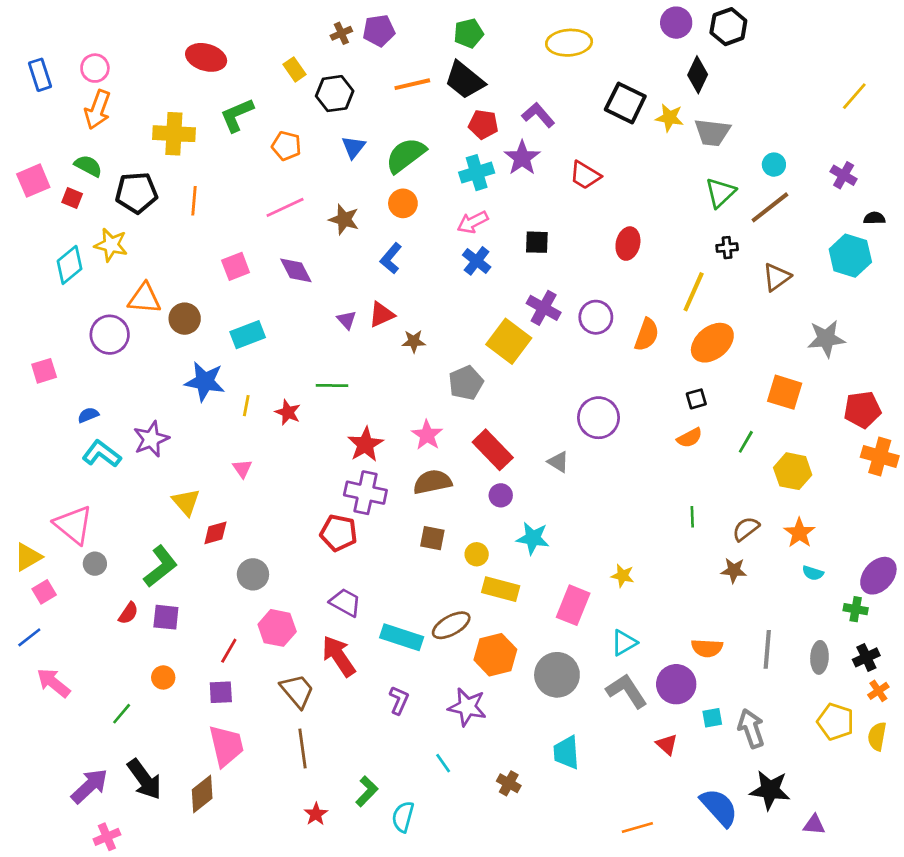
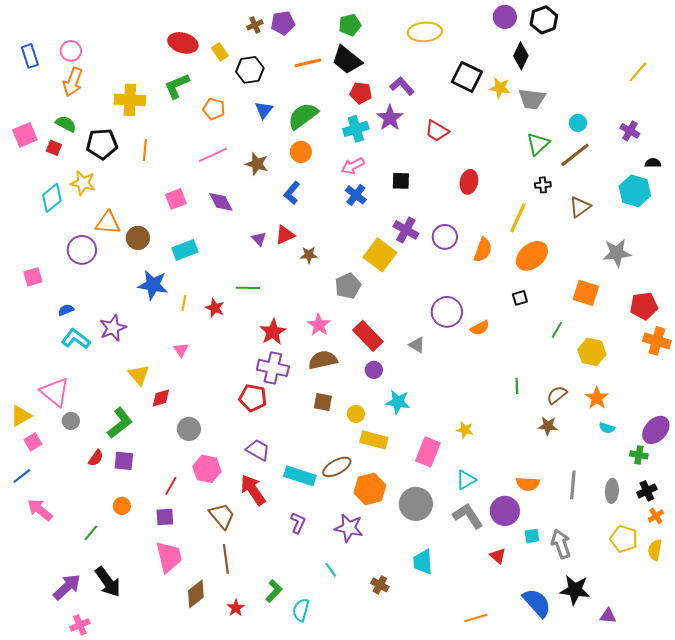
red ellipse: (206, 57) -> (183, 43), moved
orange semicircle: (690, 438) -> (480, 328), moved
brown diamond: (202, 794) -> (196, 594), moved

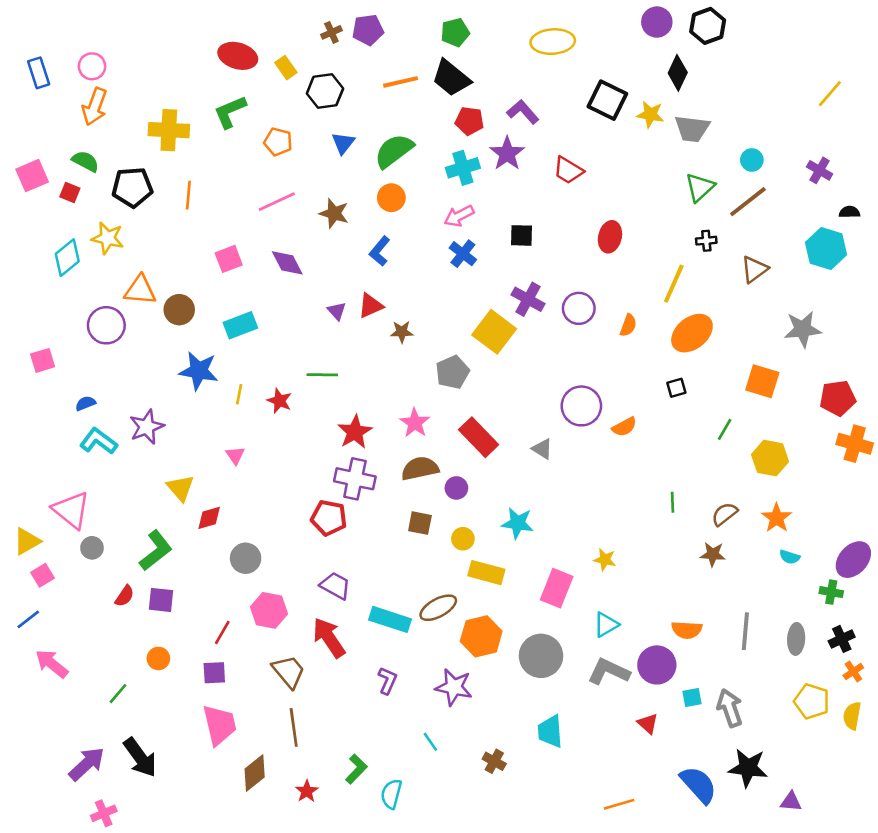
orange semicircle: (483, 250) -> (628, 325), size x0.7
purple circle: (374, 370) -> (456, 488), moved
gray L-shape: (468, 516) -> (609, 671), turned -32

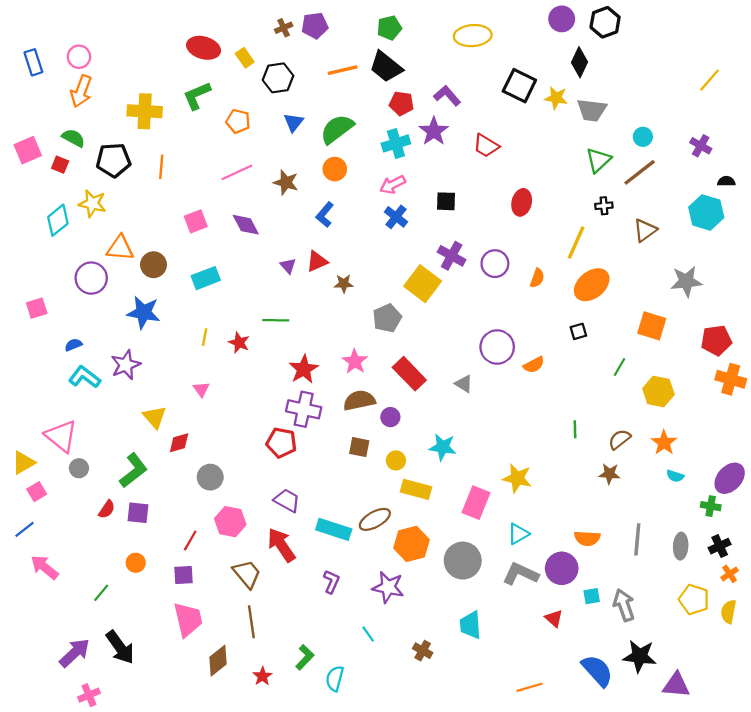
blue star: (199, 371) -> (143, 313), moved
yellow star: (605, 560) -> (517, 478), size x1.5
purple triangle: (791, 802) -> (676, 685), size x1.5

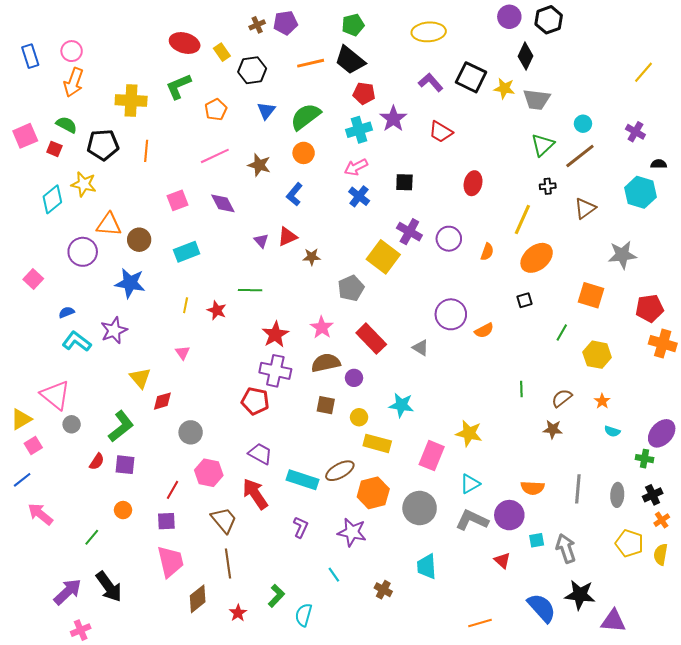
purple L-shape: (447, 96) -> (431, 82), moved
orange pentagon: (238, 121) -> (216, 110), turned 30
pink square: (37, 308) -> (33, 279), turned -30
orange star: (664, 443) -> (602, 401), size x0.7

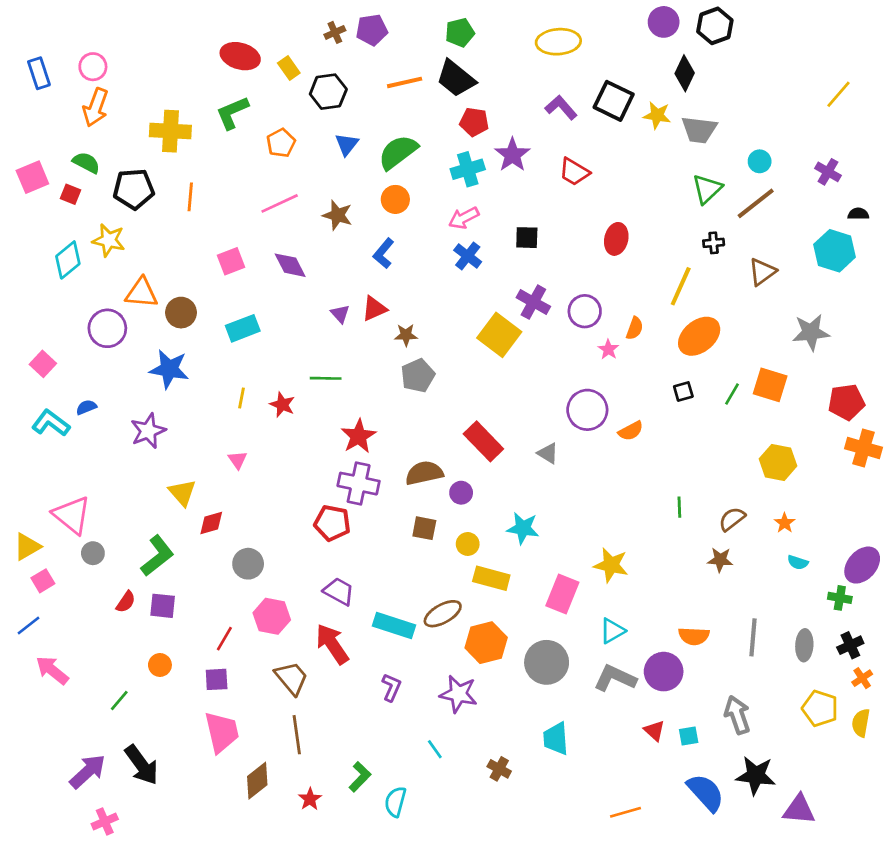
gray pentagon: (351, 288) -> (418, 376), moved
pink star: (322, 327) -> (608, 349), moved, size x0.7
green line: (562, 332) -> (732, 394), moved
cyan L-shape: (77, 342) -> (51, 423), moved
cyan square: (537, 540) -> (689, 736), moved

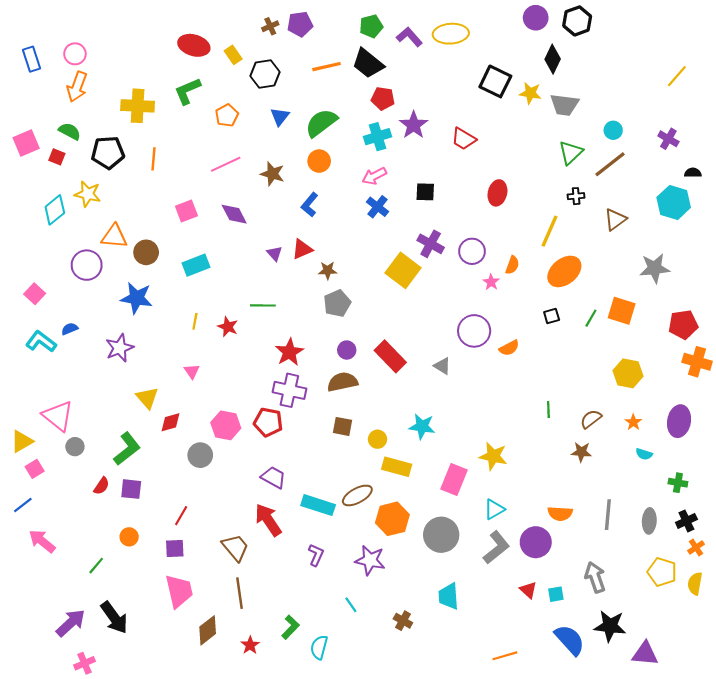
purple L-shape: (561, 107) -> (409, 37), moved
purple circle: (461, 493) -> (347, 350), moved
purple ellipse: (862, 565) -> (679, 421), moved, turned -32
pink hexagon: (272, 616) -> (226, 425), moved
gray L-shape: (615, 678) -> (496, 547), turned 116

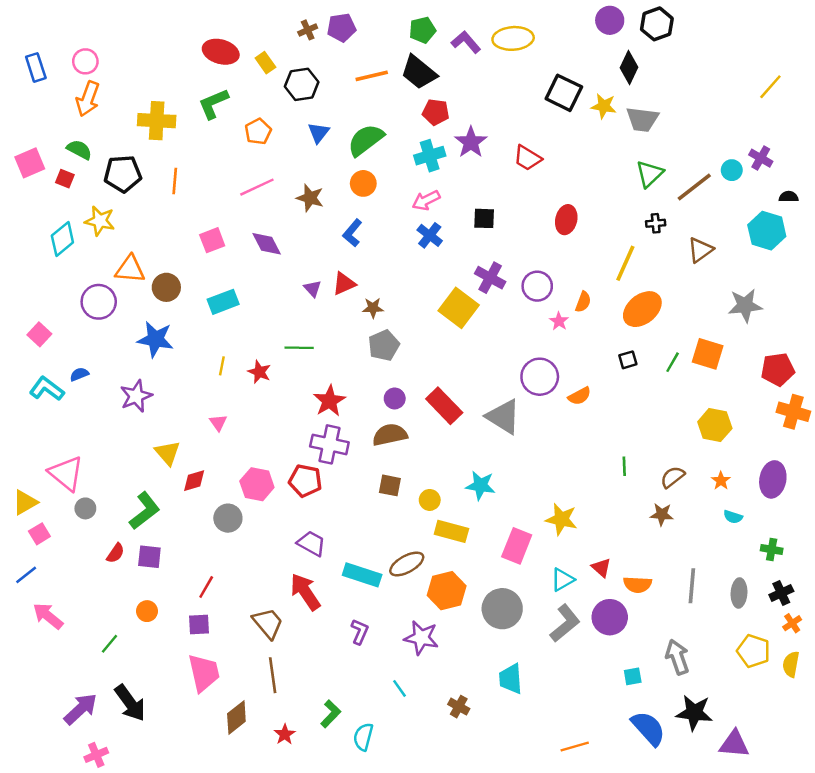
cyan circle: (613, 130) -> (732, 170), moved
gray triangle: (442, 366) -> (503, 417), size x1.8
red triangle: (528, 590) -> (601, 568), moved

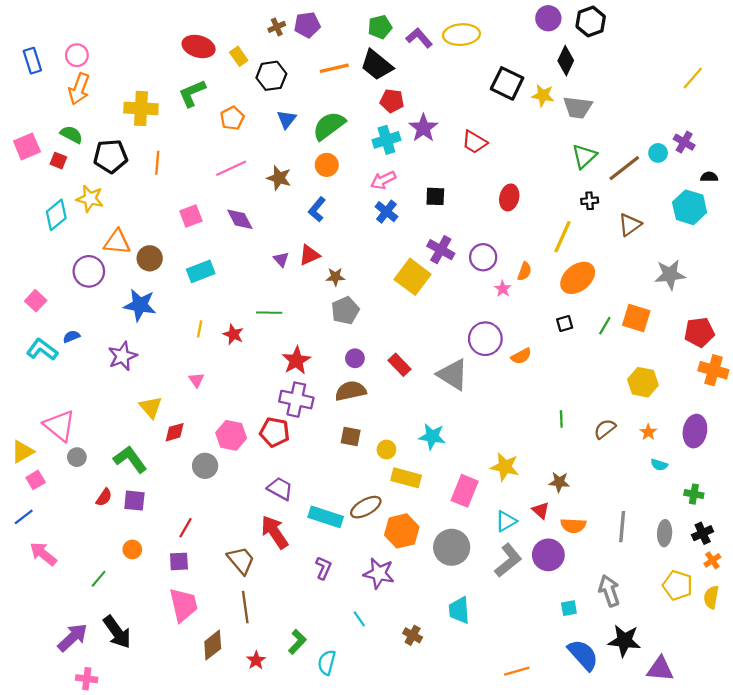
red rectangle: (444, 406) -> (400, 365), size x0.7
green L-shape: (145, 511) -> (130, 459), turned -88
brown star: (662, 514) -> (559, 482), moved
pink cross: (96, 755) -> (87, 679), turned 30

